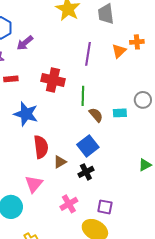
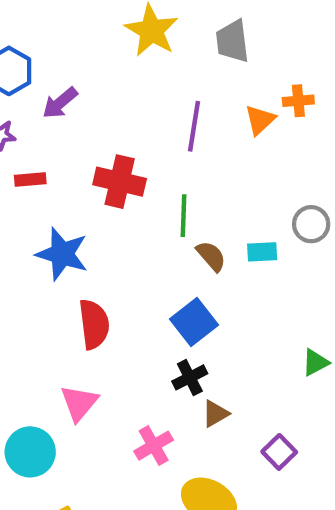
brown triangle: (60, 162) -> (215, 414), moved
purple square: (105, 207) -> (279, 452), moved, turned 35

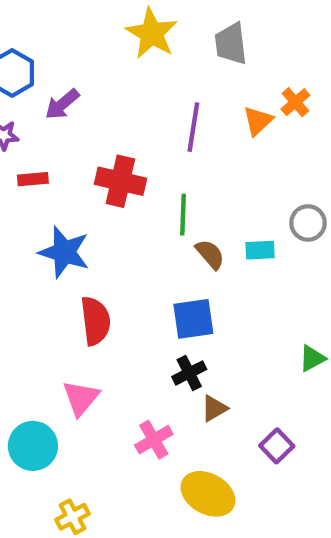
orange cross: (298, 101) -> (295, 102), turned -36
blue square: (194, 322) -> (193, 319), turned 30

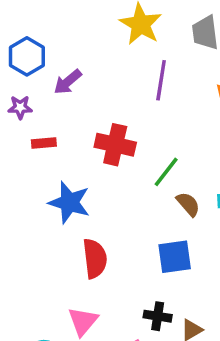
purple line: (193, 127) -> (161, 80), moved
green line: (183, 215) -> (166, 172), turned 36
black cross: (189, 373) -> (158, 316), moved, turned 36

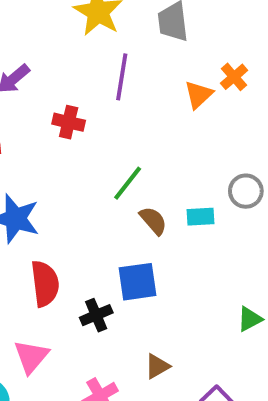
red cross: (115, 145) -> (69, 122), moved, size x0.7
black cross: (158, 316) -> (96, 315), moved, turned -32

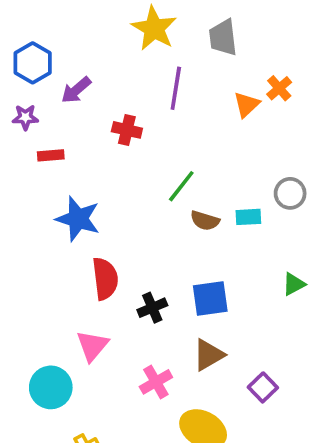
brown semicircle: (153, 221) -> (205, 221), turned 148
blue square: (138, 282) -> (210, 299), moved
green triangle: (250, 319) -> (294, 284), moved
brown triangle: (157, 366) -> (208, 355), size x1.4

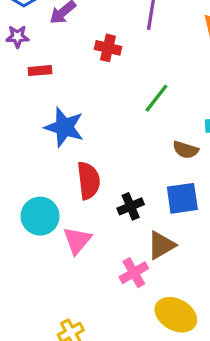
brown semicircle: (205, 221) -> (186, 150), moved
brown triangle: (208, 355) -> (161, 245), moved
cyan circle: (51, 387) -> (40, 216), moved

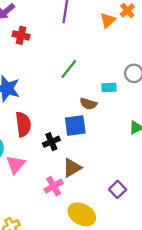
red cross: (108, 48) -> (21, 35), moved
blue square: (182, 198) -> (75, 125), moved

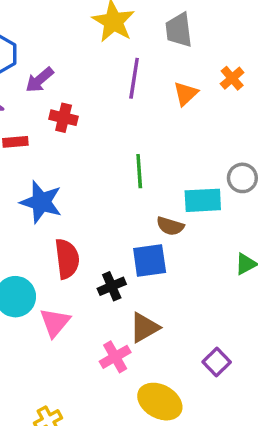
orange triangle: (108, 20) -> (186, 94), moved
green line: (69, 69) -> (139, 171), turned -42
cyan rectangle: (109, 87) -> (203, 200), size x1.5

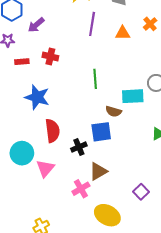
orange triangle: (186, 94) -> (123, 33), turned 42
red cross: (64, 118) -> (50, 56), moved

